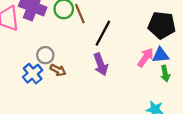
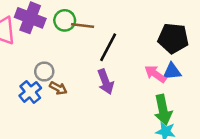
brown line: (80, 14) -> (83, 26), turned -60
pink arrow: (146, 57) -> (155, 74), turned -90
green arrow: (165, 74) -> (163, 110), moved, size x1.6

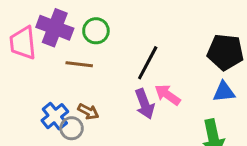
brown line: (83, 26) -> (79, 64), moved
gray circle: (44, 71) -> (72, 128), moved
pink arrow: (155, 74) -> (168, 95), moved

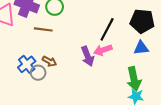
black line: (148, 63) -> (107, 29), moved
pink arrow: (168, 95) -> (103, 50), turned -54

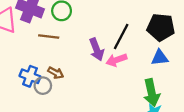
purple arrow: (88, 56) -> (97, 49), moved
blue cross: (27, 64) -> (30, 76), turned -30

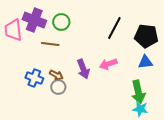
black line: (121, 37) -> (114, 28), moved
purple arrow: (97, 49) -> (83, 69), moved
gray circle: (43, 86) -> (58, 87), moved

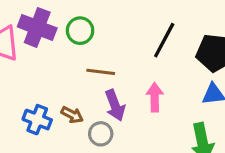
brown line: (50, 44) -> (101, 72), moved
pink arrow: (108, 64) -> (155, 97), turned 108
gray circle: (58, 87) -> (101, 134), moved

